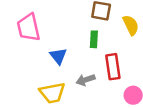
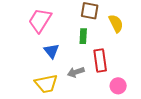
pink trapezoid: (29, 27) -> (40, 20), moved, turned 45

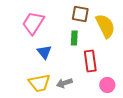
yellow semicircle: (116, 23) -> (105, 26), size x1.4
gray arrow: (76, 72) -> (64, 83), moved

